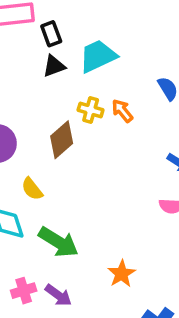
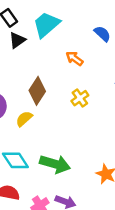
yellow cross: (91, 110) -> (80, 98), moved, turned -36
yellow semicircle: (32, 189) -> (24, 119), moved, turned 102

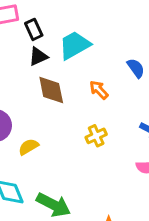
brown diamond: (37, 91) -> (51, 90), moved, turned -56

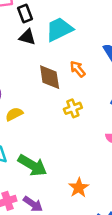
black triangle: (38, 56) -> (27, 37), turned 36
brown diamond: (51, 90) -> (50, 77), moved

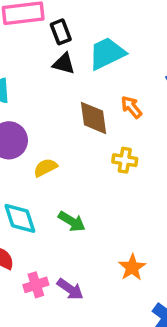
yellow cross: (73, 108) -> (125, 160), turned 30
green arrow: (32, 165) -> (72, 221), moved, size x0.7

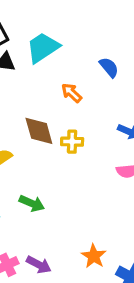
brown diamond: (94, 118) -> (39, 131), moved
orange star: (132, 267) -> (94, 256), moved

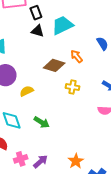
brown diamond: (39, 131) -> (54, 65), moved, turned -65
purple arrow: (39, 265) -> (40, 161), turned -77

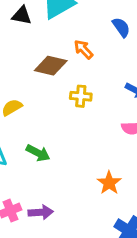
purple arrow: (40, 161) -> (41, 212), turned 42
orange star: (76, 161) -> (109, 183), moved

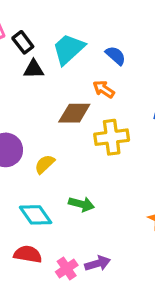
blue semicircle: (121, 27) -> (116, 56), moved
yellow cross: (81, 96) -> (112, 137), size x1.5

